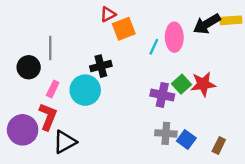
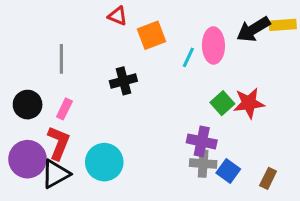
red triangle: (108, 14) -> (118, 16), moved, turned 49
black circle: (29, 67) -> (28, 105), moved
cyan circle: (85, 90) -> (104, 162), moved
purple cross: (162, 95) -> (202, 141), moved
black triangle: (65, 142) -> (56, 174), moved

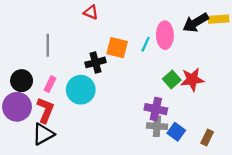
orange square: (151, 35) -> (117, 48), moved, turned 35
purple circle: (28, 159) -> (17, 107), moved
cyan circle: (104, 162) -> (81, 90), moved

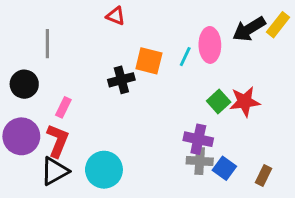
yellow rectangle: (218, 19) -> (278, 25), turned -48
gray line: (48, 45) -> (47, 44), moved
black circle: (22, 81) -> (24, 84), moved
cyan circle: (81, 90) -> (104, 170), moved

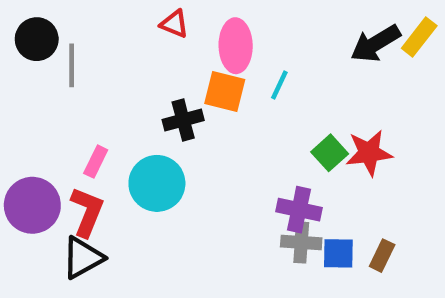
pink ellipse: (210, 45) -> (236, 46), moved
black circle: (24, 84) -> (37, 39), moved
blue square: (224, 168) -> (338, 253), turned -35
cyan circle: (104, 170) -> (157, 183), moved
brown rectangle: (264, 175) -> (382, 256), moved

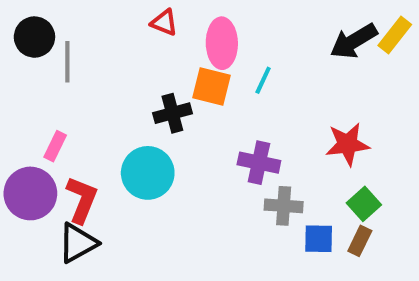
green square: (330, 153) -> (364, 204), moved
pink rectangle: (96, 162) -> (55, 146), moved
purple cross: (299, 210) -> (259, 163), moved
gray cross: (301, 242) -> (284, 206), moved

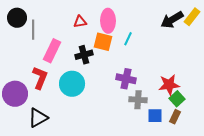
red triangle: (164, 23) -> (80, 22), moved, turned -32
red star: (347, 144) -> (169, 85), moved
pink rectangle: (55, 146) -> (52, 51), moved, size x1.6
red L-shape: (82, 200) -> (40, 78), moved

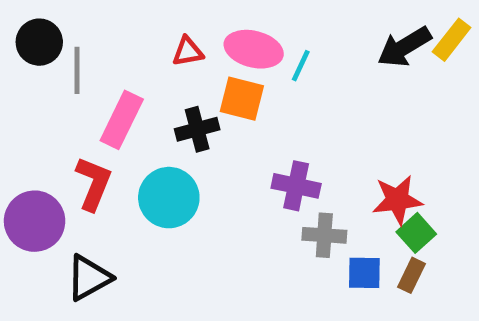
pink ellipse: (108, 21) -> (254, 49), turned -75
cyan line: (128, 39) -> (301, 66), moved

